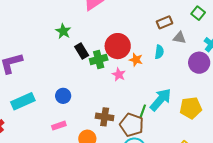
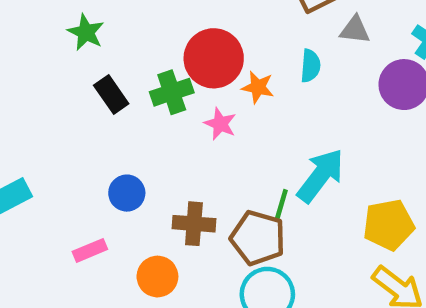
black rectangle: (82, 51) -> (111, 94), moved
blue circle: (63, 96) -> (127, 193), moved
yellow pentagon: (191, 108) -> (389, 225), moved

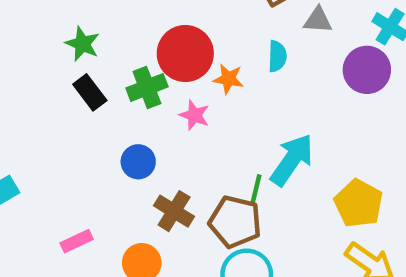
green star: (86, 32) -> (82, 44), moved
blue circle: (127, 193) -> (138, 162), moved
brown cross: (194, 224) -> (174, 211), turned 30
yellow pentagon: (389, 225) -> (359, 203), turned -30

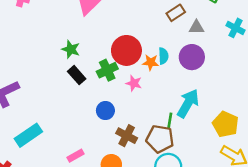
cyan semicircle: (277, 56) -> (163, 56), moved
purple circle: (367, 70) -> (192, 57), moved

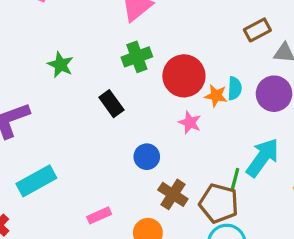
green star: (71, 49) -> (60, 65), moved
green cross: (107, 70) -> (137, 57), moved

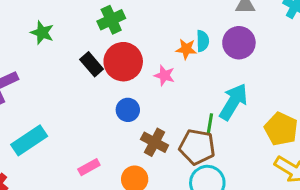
red circle: (184, 76) -> (123, 62), moved

